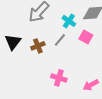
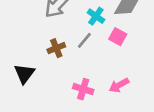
black triangle: (13, 42) -> (24, 74), moved
pink arrow: (91, 85) -> (119, 85), moved

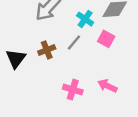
black triangle: (24, 74) -> (16, 59), moved
pink arrow: (119, 85) -> (107, 86), turned 54

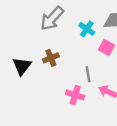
gray line: (74, 43) -> (88, 74), moved, turned -49

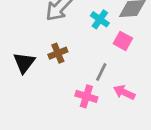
gray line: (88, 74) -> (101, 72), turned 35

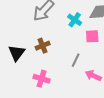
pink square: (123, 41) -> (92, 36), turned -32
pink cross: (86, 96) -> (42, 79), moved

